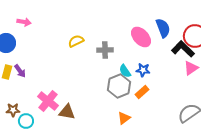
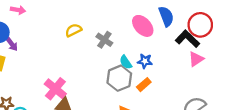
gray cross: (105, 50) -> (104, 40), turned 35
purple arrow: (20, 71) -> (12, 44), moved
pink cross: (48, 101) -> (55, 89), moved

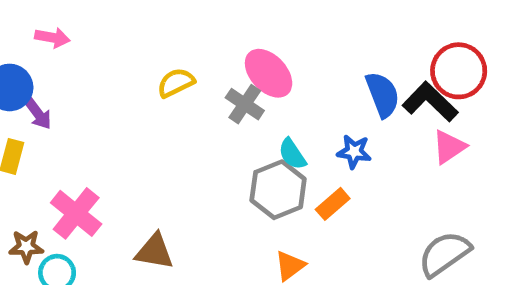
blue semicircle: (166, 16) -> (383, 95), moved
pink ellipse: (143, 26) -> (269, 73), moved
blue star: (145, 61) -> (354, 152), moved
pink cross: (55, 89) -> (76, 213), moved

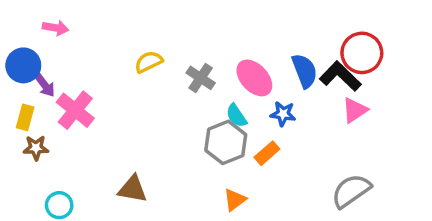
pink ellipse: (269, 73) -> (254, 78), moved
pink cross: (76, 213) -> (75, 110), moved
brown star: (26, 247) -> (36, 148), moved

